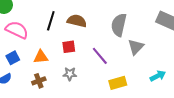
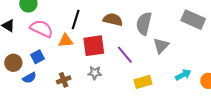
brown semicircle: (77, 21) -> (113, 20), moved
red square: (69, 47) -> (94, 46), size x1.6
orange triangle: (41, 57) -> (66, 41), moved

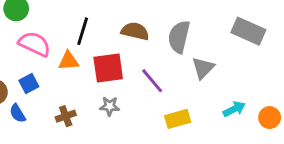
blue semicircle: (29, 78) -> (18, 113), turned 88

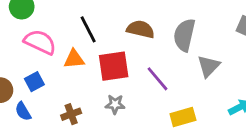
black line: (83, 31) -> (88, 29), turned -44

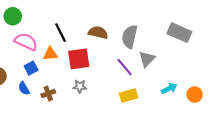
purple line: (157, 79) -> (125, 67), moved
blue square: (34, 82) -> (31, 68), moved
blue semicircle: (23, 111) -> (24, 88), moved

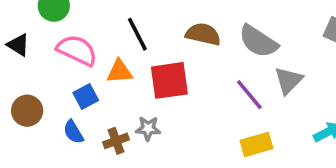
gray semicircle: (130, 37) -> (258, 41), turned -70
gray star: (80, 86) -> (148, 128), moved

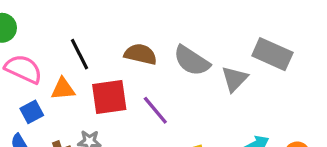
gray triangle: (289, 80) -> (235, 79), moved
purple line: (249, 95) -> (155, 110), moved

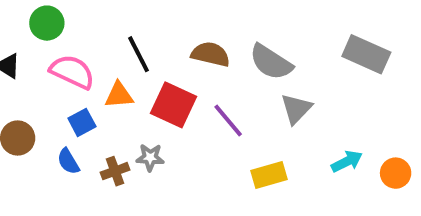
gray triangle: (235, 79) -> (296, 109), moved
red square: (109, 97) -> (173, 105), turned 33

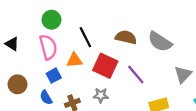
green circle: (47, 23) -> (51, 20), moved
pink semicircle: (72, 72) -> (48, 47), turned 50
gray triangle: (296, 109) -> (183, 74), moved
gray star: (150, 157) -> (101, 95), moved

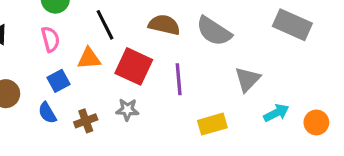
pink semicircle: (48, 47) -> (50, 39), size x0.7
purple line: (136, 74) -> (179, 79), turned 35

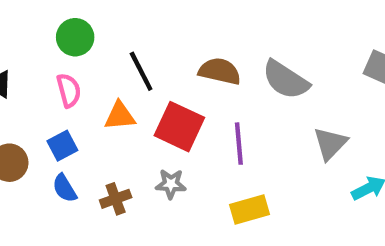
blue square: (59, 81) -> (62, 146), moved
yellow rectangle: (212, 124) -> (249, 209), moved

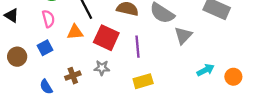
gray triangle: (330, 144) -> (183, 35), moved
blue semicircle: (64, 188) -> (46, 87), moved

